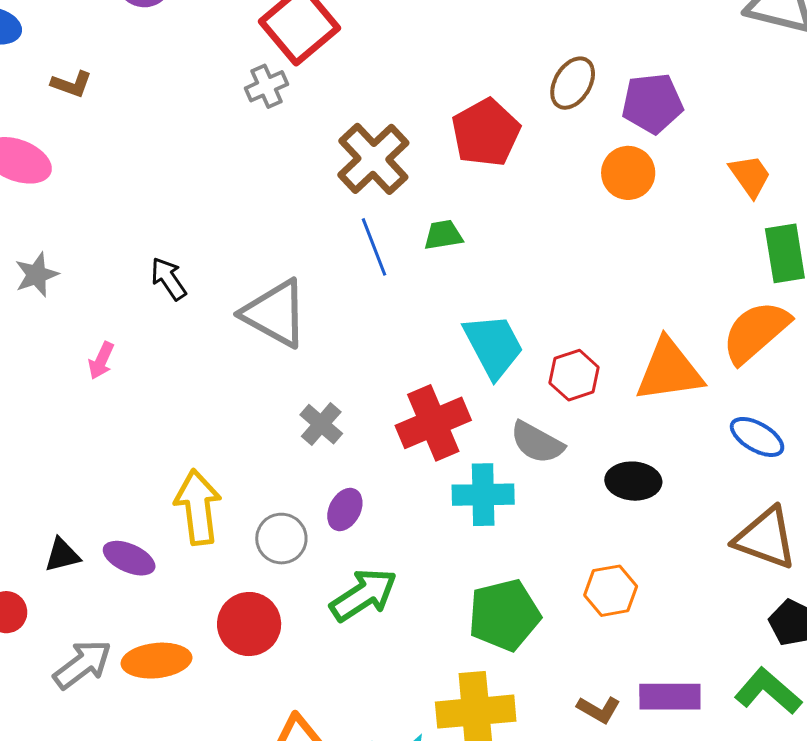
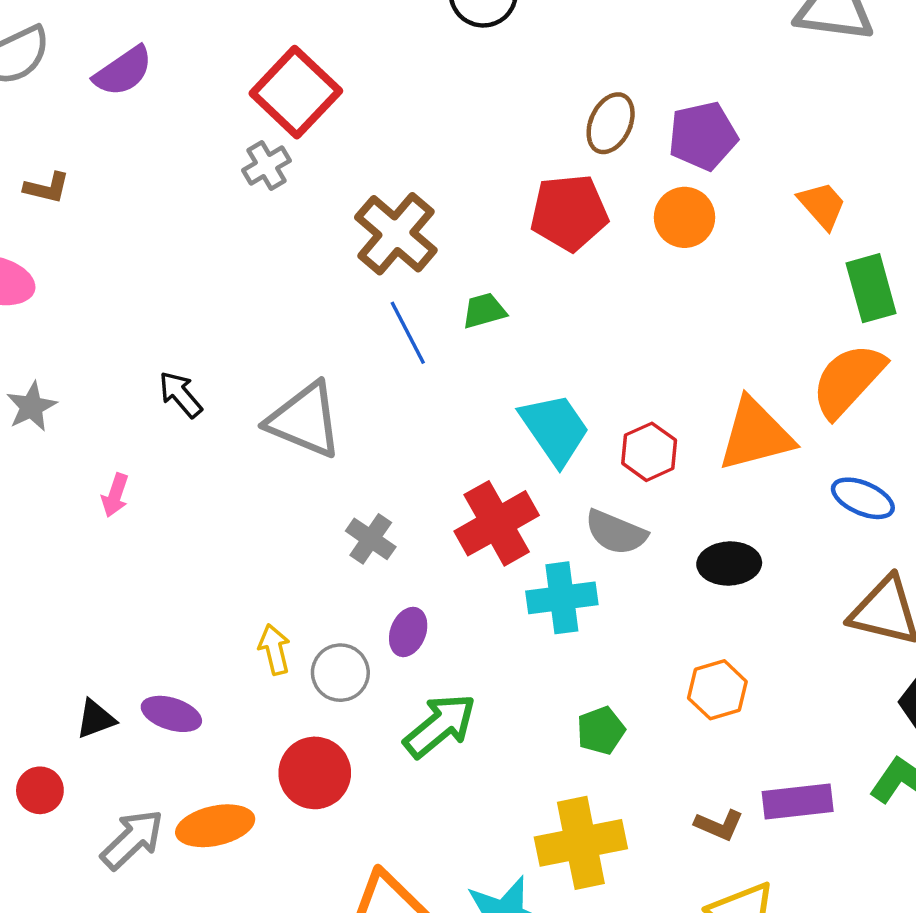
red pentagon: (486, 133) -> (569, 213), moved, turned 30
yellow arrow: (198, 507) -> (274, 649), moved, size x0.6
green pentagon: (504, 615) -> (601, 731), size x0.6

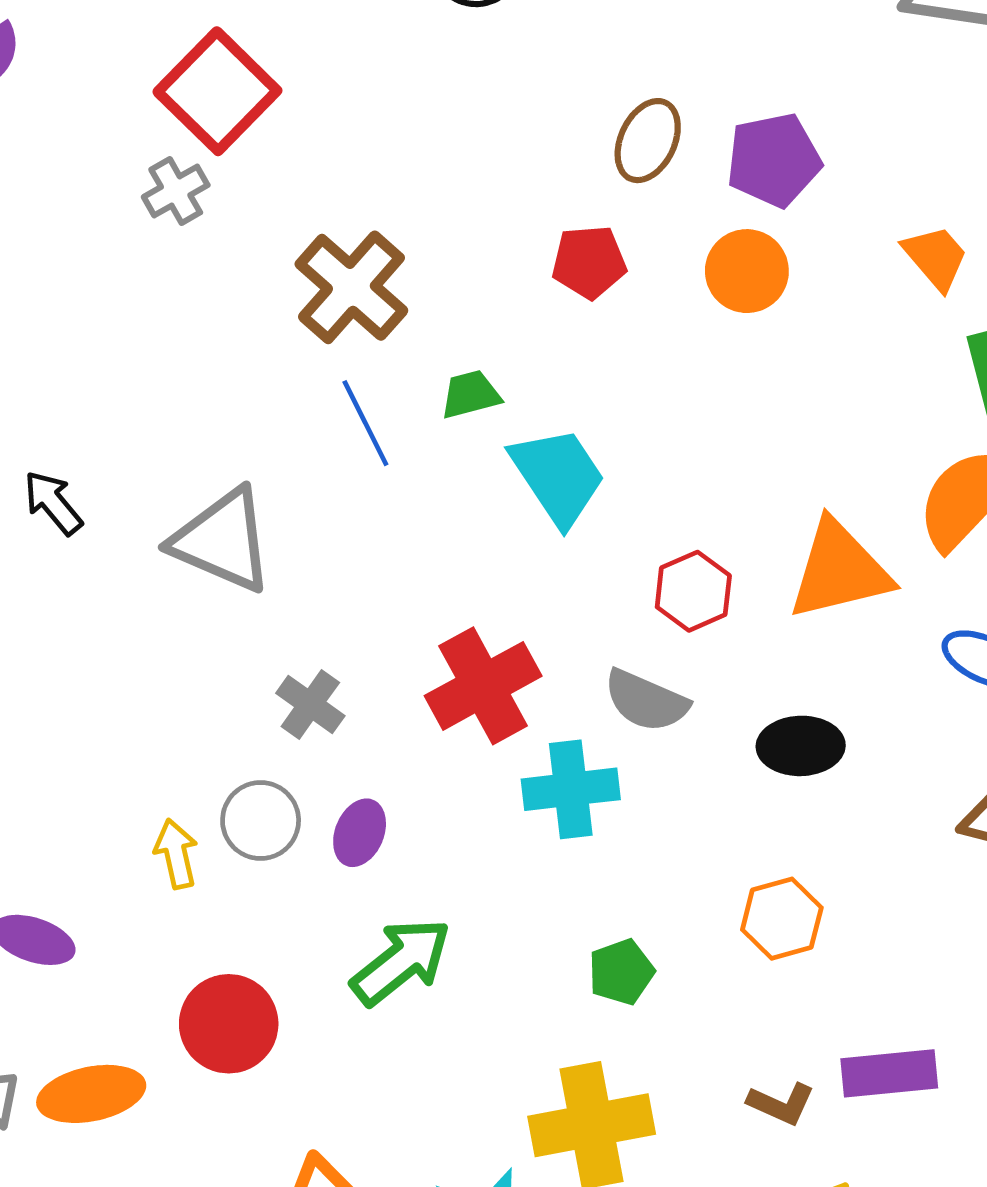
red pentagon: (569, 213) -> (589, 262), size x0.7
cyan trapezoid: (555, 429) -> (558, 476), moved
gray circle: (340, 673) -> (261, 821), moved

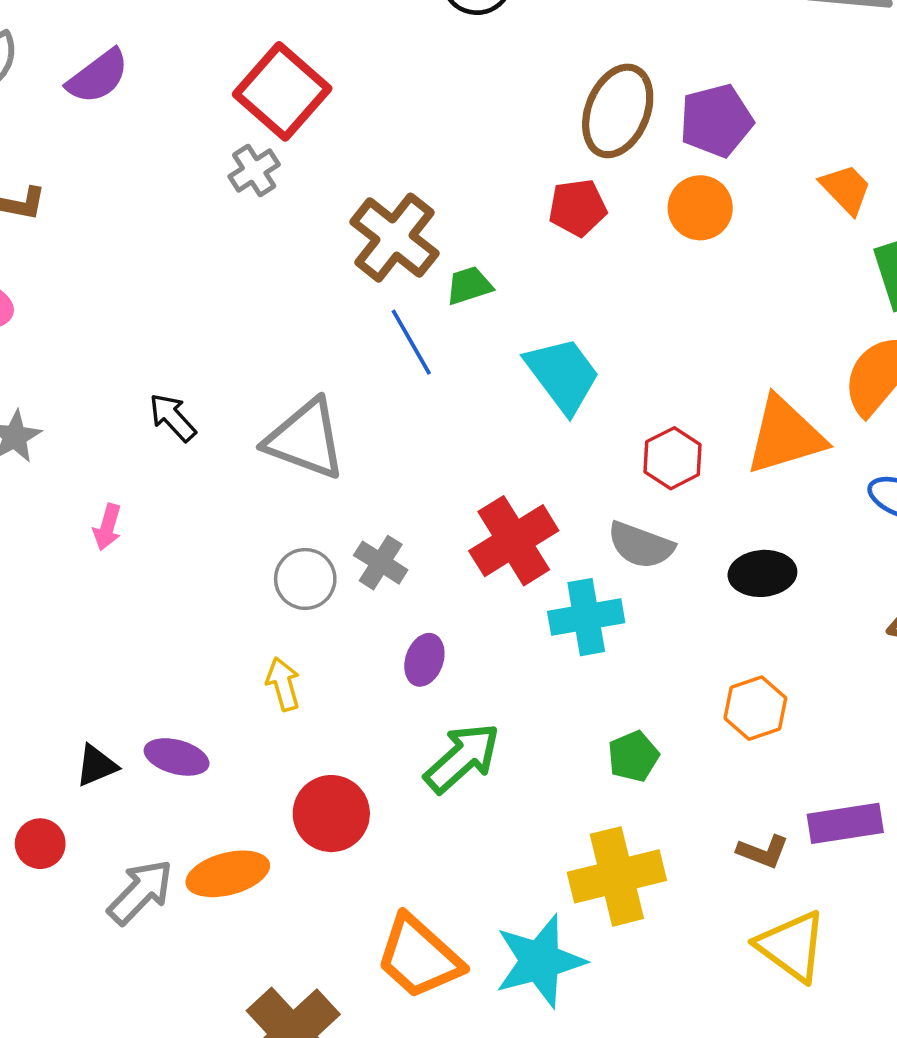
brown ellipse: (648, 141) -> (618, 111), size x1.4
green trapezoid: (471, 394) -> (469, 286), moved
gray circle: (261, 821) -> (305, 579), moved

